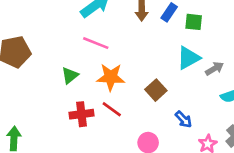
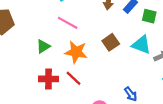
cyan triangle: (189, 58) -> (141, 45), turned 42
brown square: (156, 90) -> (111, 42), moved

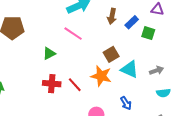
cyan triangle: (141, 45) -> (129, 69), moved
orange star: (76, 52) -> (101, 76), moved

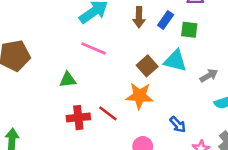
green triangle: (49, 53) -> (68, 80), turned 32
cyan triangle: (129, 69) -> (175, 61), moved

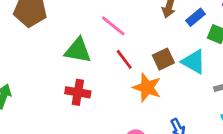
green triangle: (68, 80) -> (78, 50), size x1.5
red line: (108, 113) -> (124, 59), moved

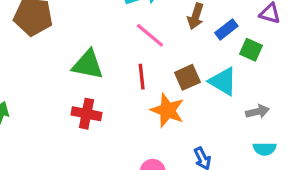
pink line: (113, 26) -> (150, 35), moved
red line: (124, 59) -> (142, 77), turned 30

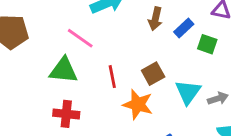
pink line: (150, 35) -> (80, 38), moved
cyan triangle: (223, 81) -> (188, 92), moved, turned 40

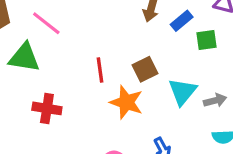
pink line: (80, 38) -> (46, 23), moved
green square: (207, 44) -> (207, 40), turned -30
green triangle: (63, 70) -> (24, 57), moved

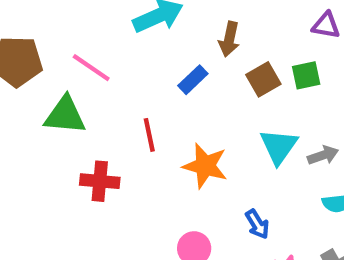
blue rectangle: (182, 21) -> (193, 80), moved
brown square: (145, 69) -> (263, 79), moved
red line: (100, 70) -> (149, 135), moved

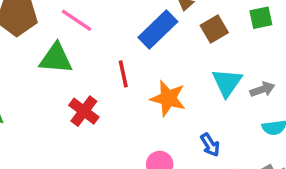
green square: (306, 75) -> (261, 18), moved
blue rectangle: (193, 80) -> (158, 30), size x1.6
red cross: (100, 181) -> (84, 111), turned 32

